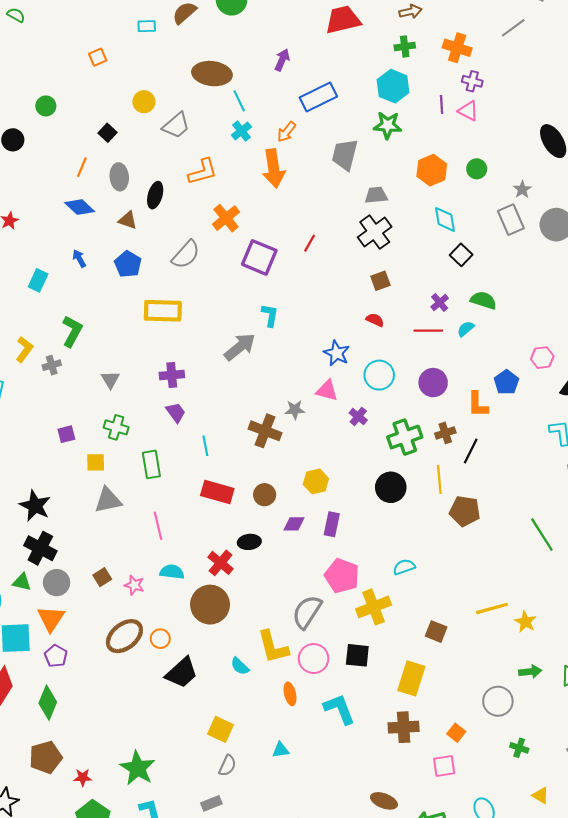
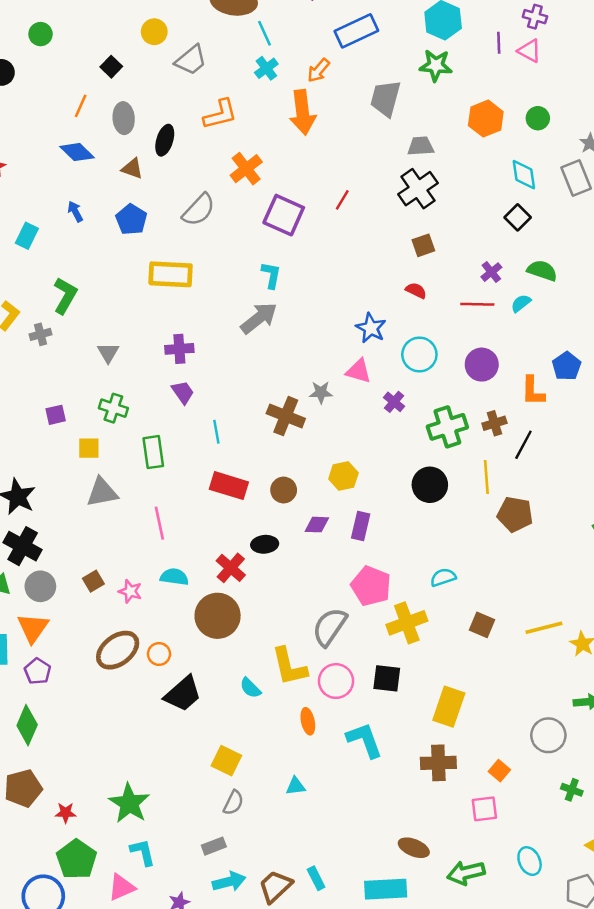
cyan diamond: (445, 219) -> (524, 175), moved
cyan L-shape: (270, 315) -> (271, 275), moved
brown square: (436, 632) -> (482, 625), moved

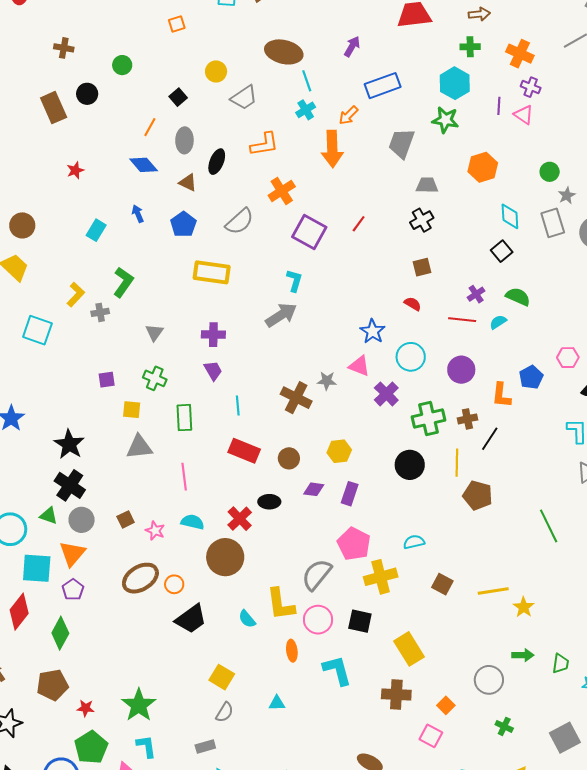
green circle: (538, 118) -> (550, 172), moved
black cross: (418, 189) -> (422, 220), size x0.7
purple cross: (394, 402) -> (386, 394), size x1.4
yellow rectangle: (449, 707) -> (409, 649), turned -56
pink square: (484, 809) -> (431, 736), turned 30

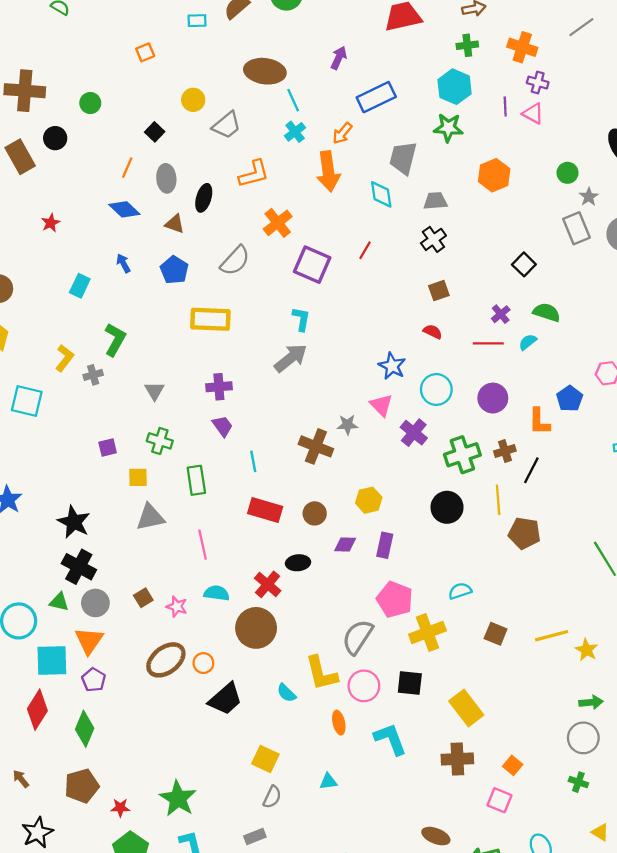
brown cross: (64, 48) -> (25, 91), size x1.8
cyan diamond: (510, 216) -> (381, 194), moved
pink triangle: (359, 366) -> (381, 405), turned 30
gray circle: (489, 680) -> (583, 738), moved

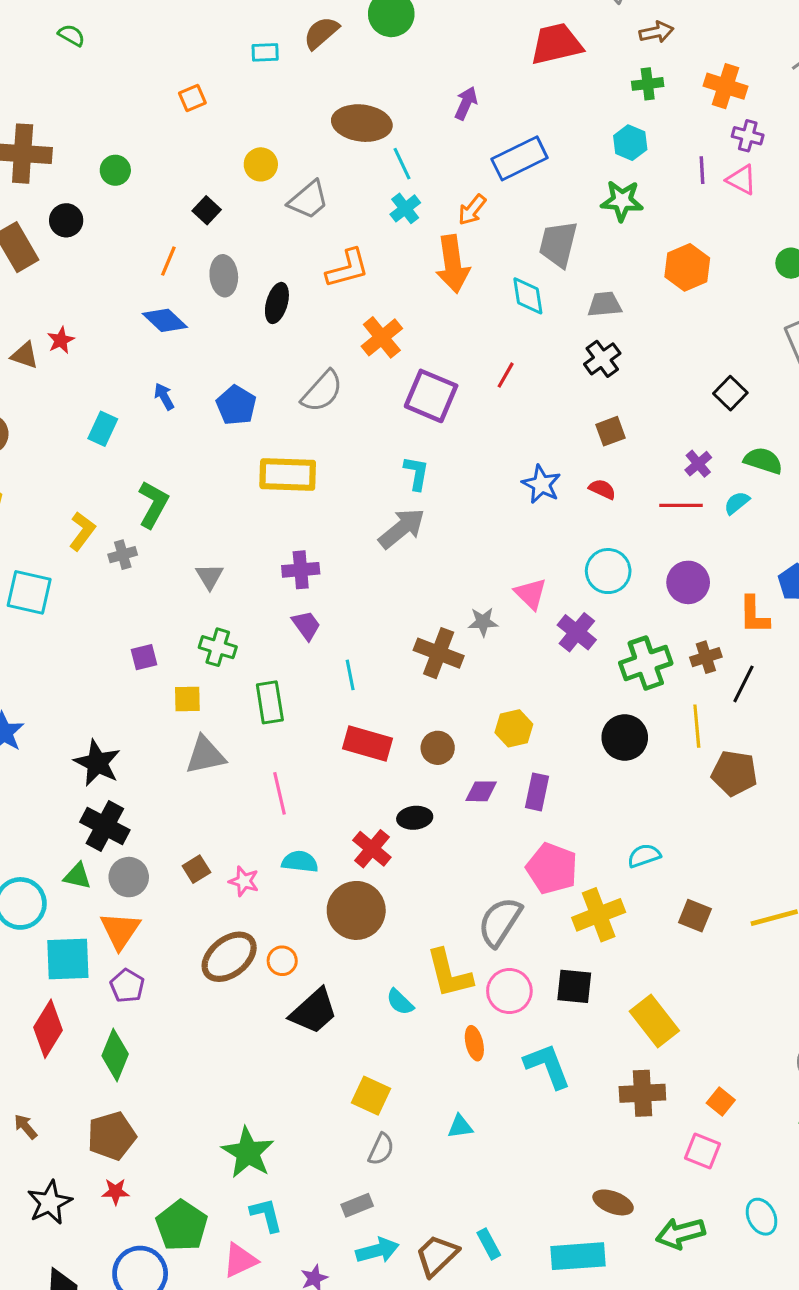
cyan hexagon: (455, 87) -> (630, 143), size x0.7
brown triangle: (175, 224) -> (25, 355), moved
blue star: (392, 366) -> (541, 484), moved
red star: (120, 808) -> (116, 1192), moved

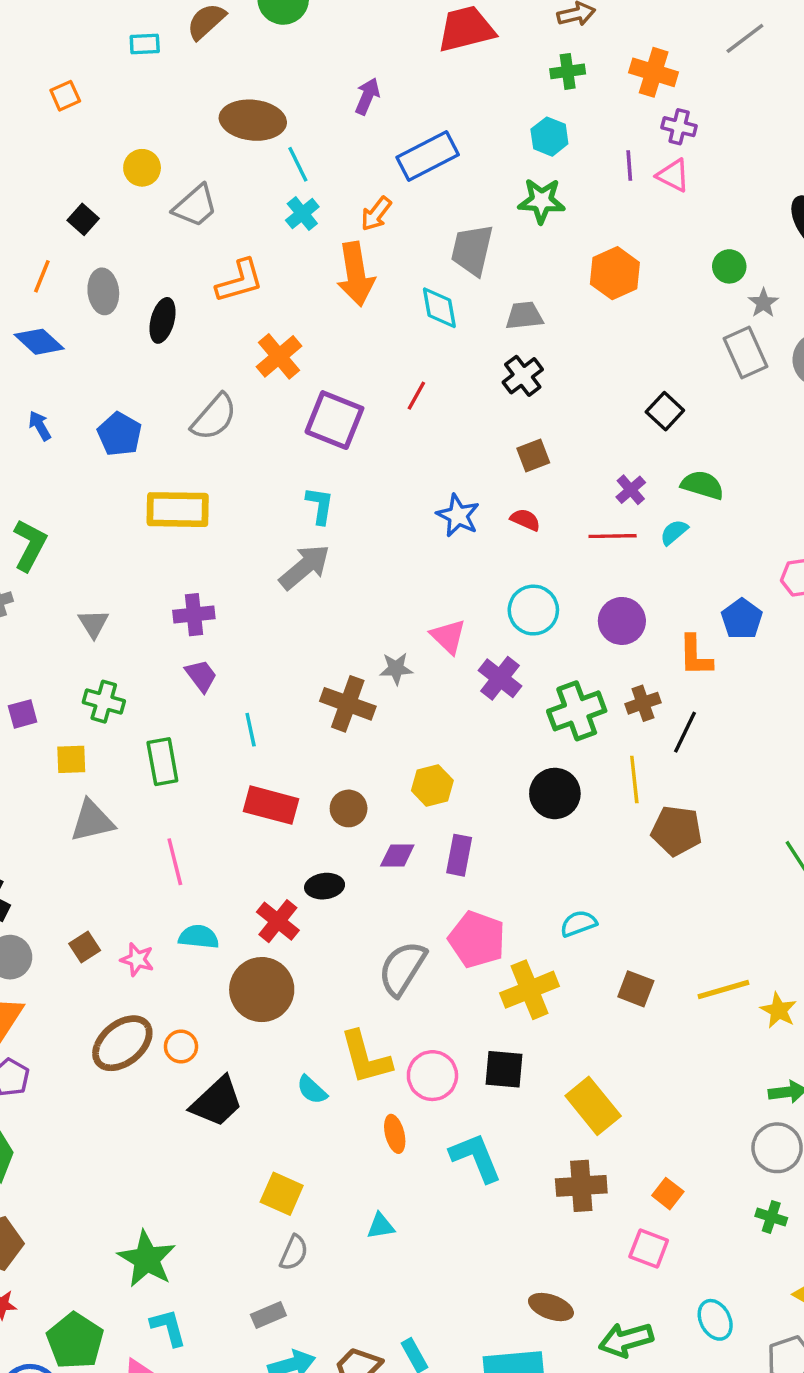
gray semicircle: (500, 922) -> (402, 968), moved

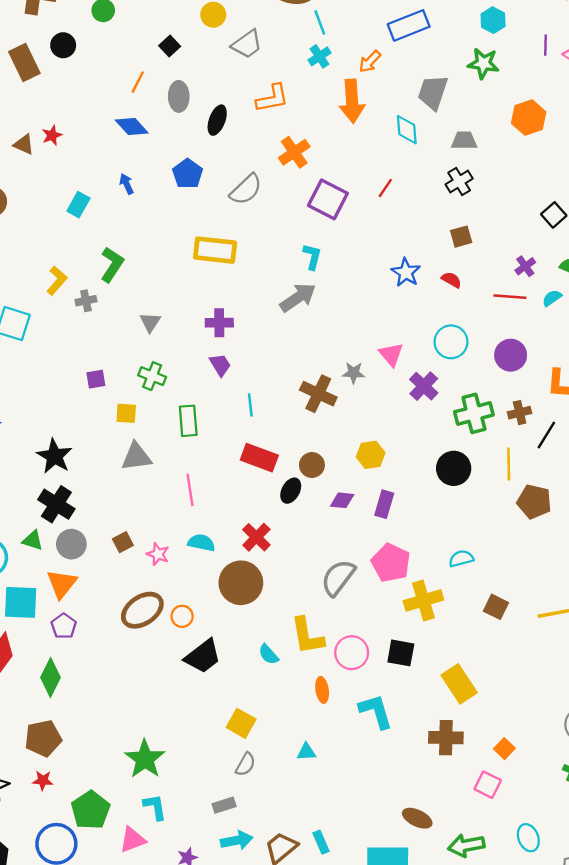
blue pentagon: (119, 434) -> (188, 174), moved
black ellipse: (325, 886) -> (291, 491), moved, turned -60

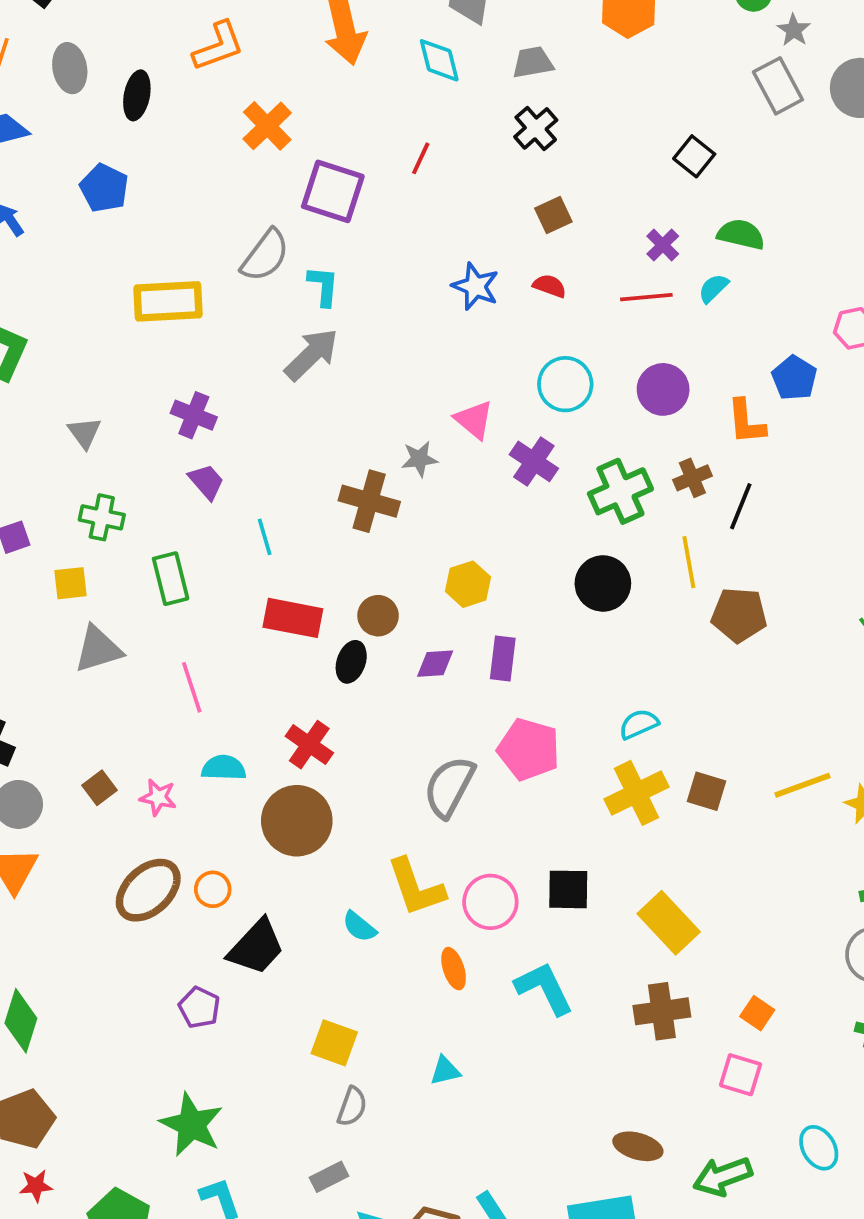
gray semicircle: (246, 189) -> (265, 255), moved
purple cross: (219, 323) -> (194, 415), turned 32
yellow cross: (423, 600) -> (636, 793), moved
purple pentagon: (64, 626) -> (199, 1007), moved

